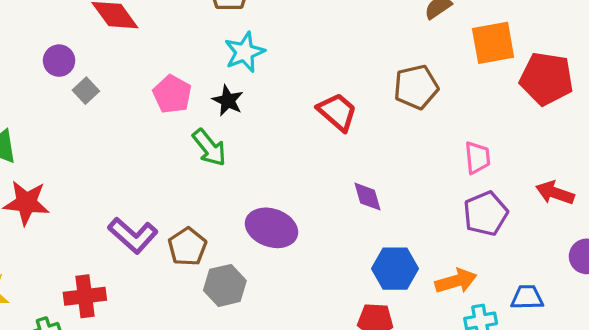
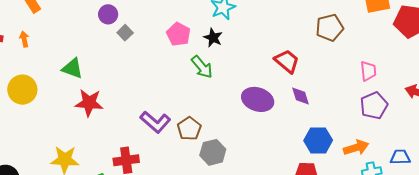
red trapezoid: (337, 112) -> (287, 61), moved
purple ellipse: (272, 228) -> (258, 99), moved

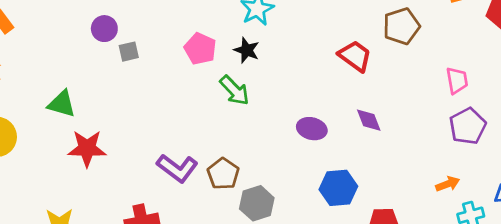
gray square: (125, 33) -> (129, 52), turned 35
red trapezoid: (287, 61) -> (355, 56), moved
purple ellipse: (258, 99) -> (312, 129), size x0.7
blue hexagon: (318, 140) -> (338, 188), moved
orange arrow: (356, 148) -> (448, 184), size x0.7

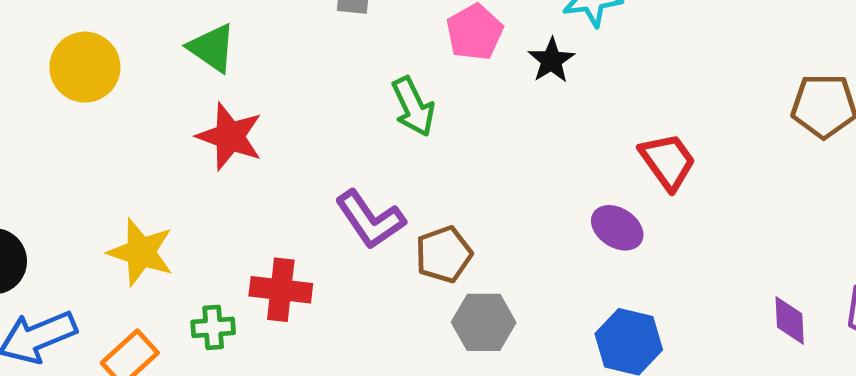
red trapezoid: (355, 56) -> (668, 161), moved
green arrow: (235, 90) -> (413, 107), moved
purple diamond: (369, 120) -> (790, 320), moved

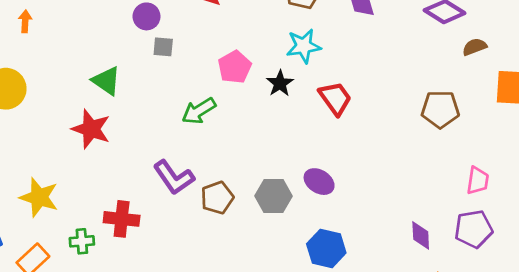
green triangle: (212, 48) -> (106, 81), moved
green arrow: (413, 107) -> (199, 111), turned 84
red trapezoid: (668, 161) -> (335, 98), moved
gray hexagon: (484, 322) -> (274, 196), moved

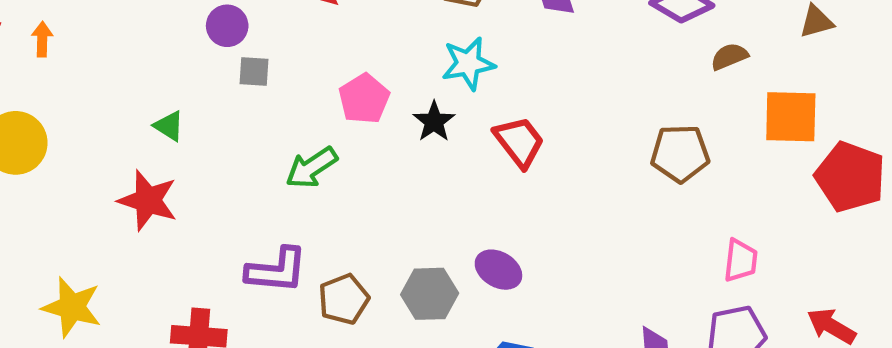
green triangle: (106, 81) -> (169, 126), size x0.7
purple L-shape: (174, 177) -> (277, 270), turned -48

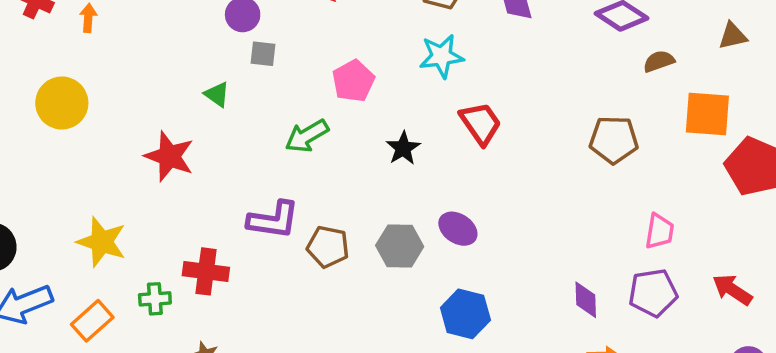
black star: (434, 122) -> (403, 148), moved
green triangle: (169, 126) -> (217, 94), moved
brown pentagon: (344, 299) -> (328, 247), turned 30

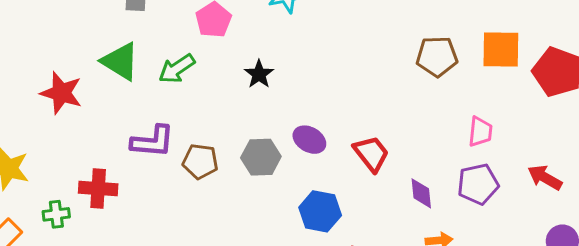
green triangle: (217, 94) -> (120, 61), moved, size x1.8
orange square: (707, 114) -> (501, 49), moved
red trapezoid: (481, 123) -> (371, 154), moved

